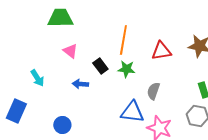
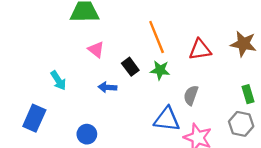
orange line: (123, 40) -> (157, 37), turned -32

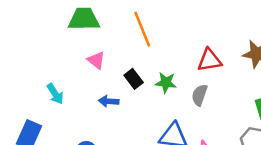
orange line: (157, 37) -> (142, 29), moved
gray semicircle: (191, 95) -> (199, 95), moved

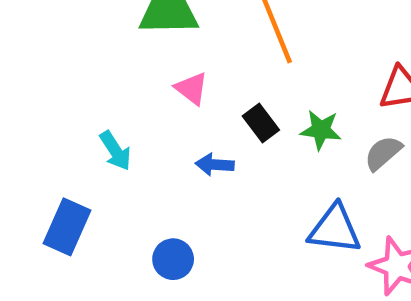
gray semicircle: (199, 95) -> (383, 153), turned 30

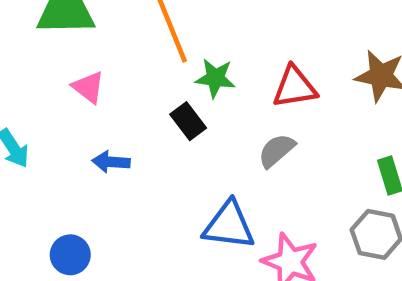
black rectangle: (261, 123) -> (188, 121), moved
green star: (321, 130) -> (215, 78), moved

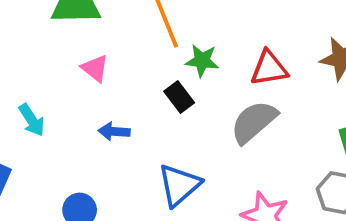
gray semicircle: (276, 151) -> (254, 122), size x1.5
blue triangle: (229, 225) -> (179, 185), moved, turned -48

